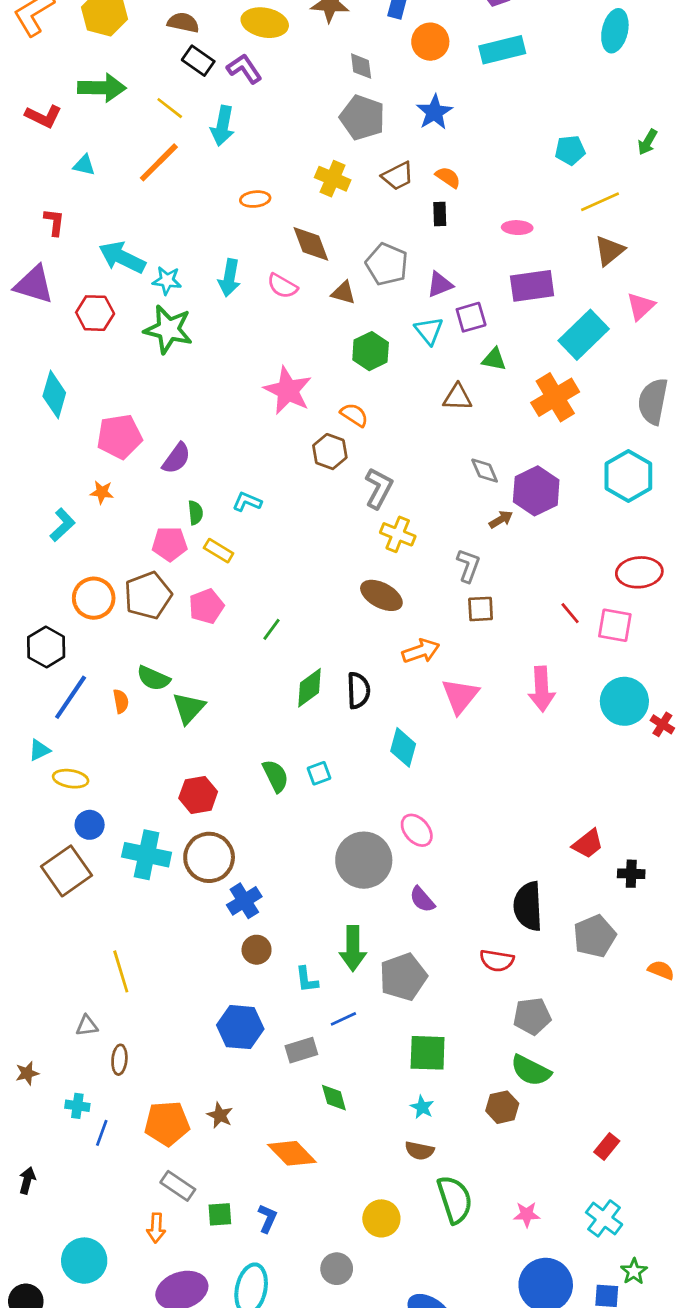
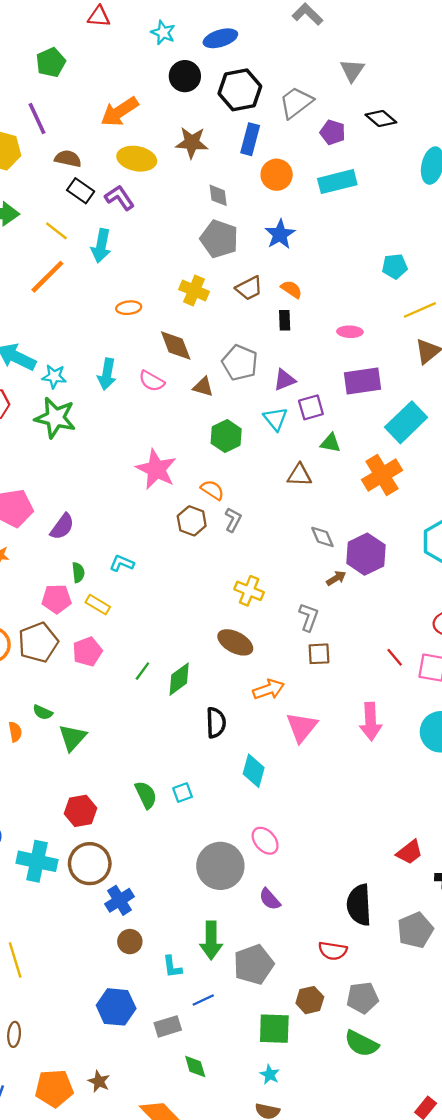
gray L-shape: (379, 488) -> (233, 520), moved, size x0.7
green semicircle: (153, 678) -> (43, 712), size x0.7
green diamond: (309, 688) -> (179, 679), moved
brown hexagon: (502, 1107) -> (310, 1000), moved

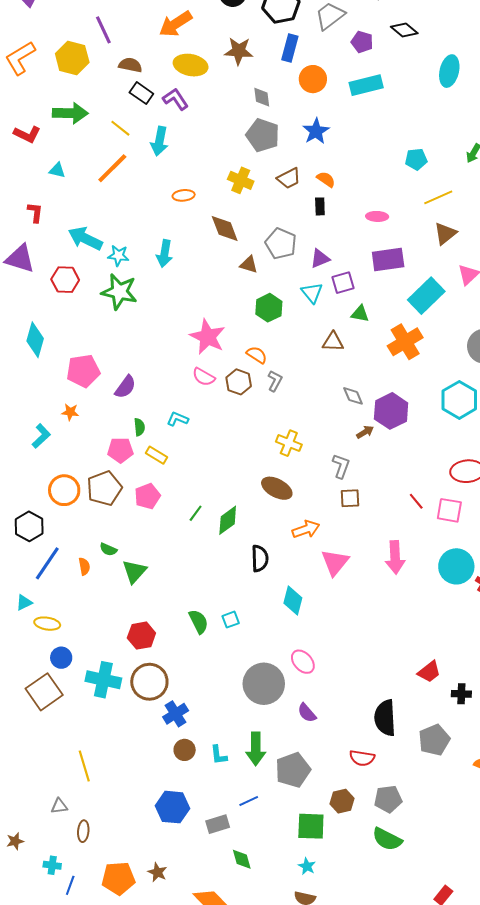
pink semicircle: (152, 381) -> (204, 377), moved
cyan L-shape: (172, 967) -> (219, 755), moved

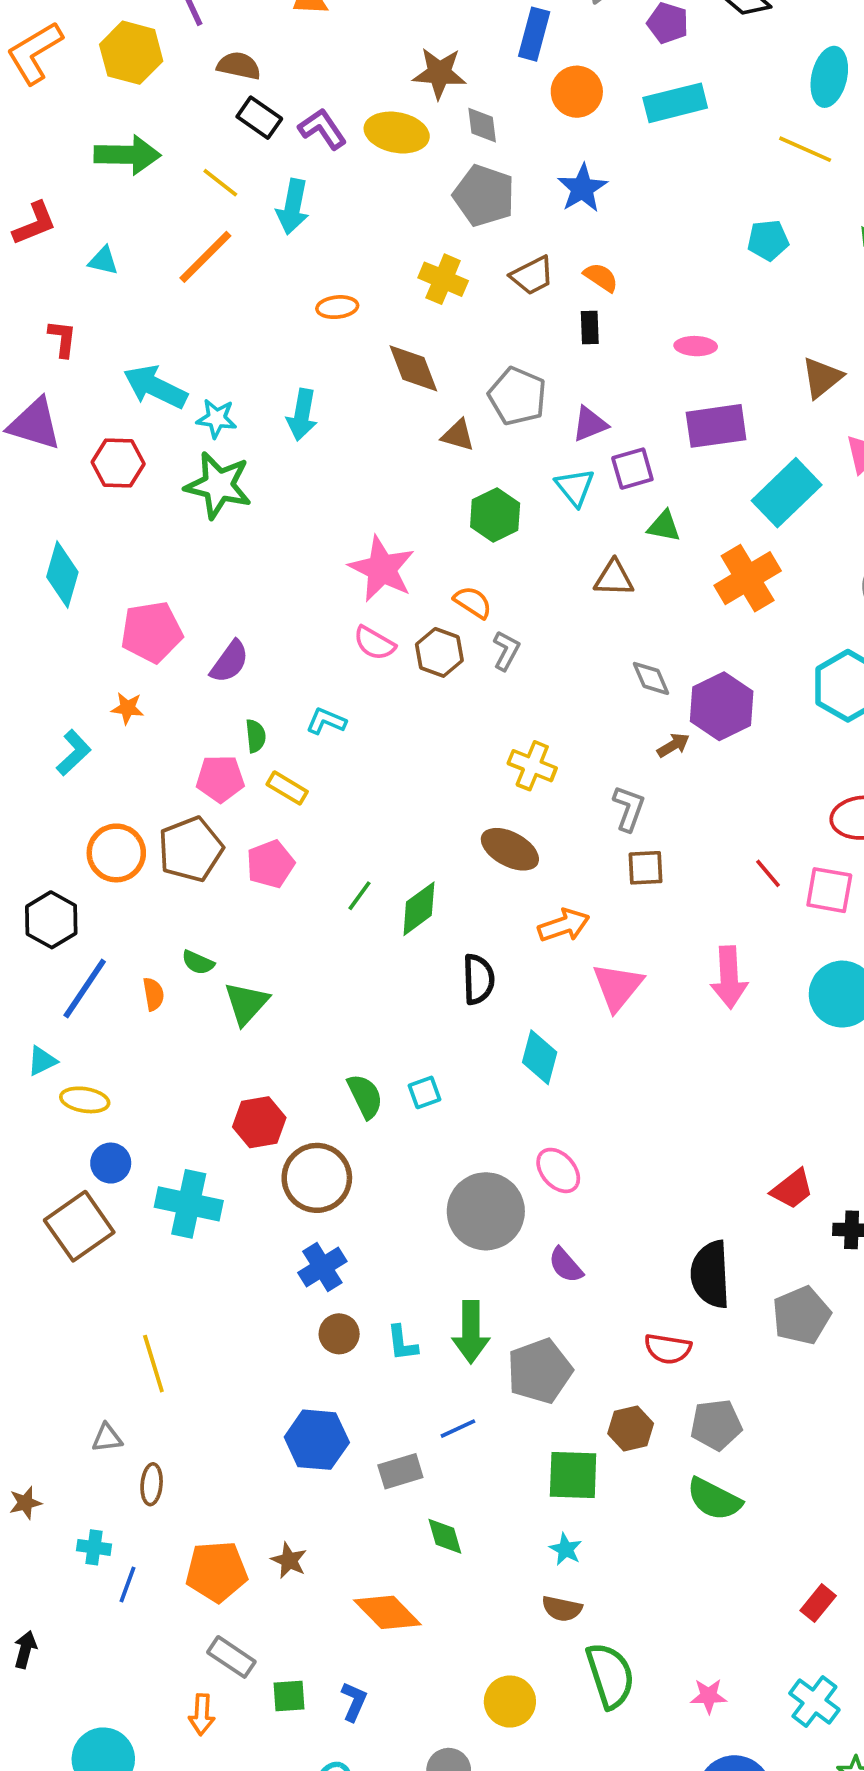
brown star: (239, 51) -> (439, 73), moved
yellow ellipse: (191, 65) -> (397, 133), moved
red L-shape: (27, 134) -> (35, 223), moved, turned -48
yellow line: (438, 197) -> (805, 149), moved, turned 48
brown circle: (149, 682) -> (317, 1178), moved

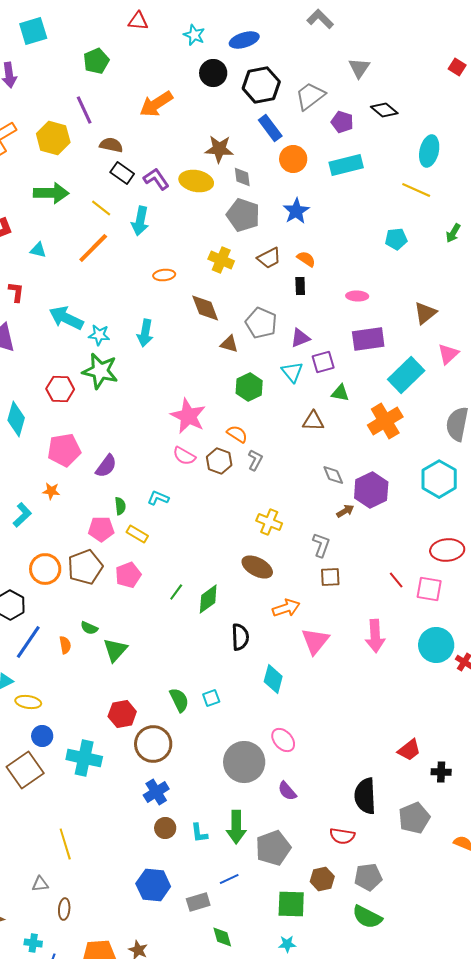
blue rectangle: (534, 34) -> (270, 128), turned -52
red hexagon: (118, 463) -> (60, 389), moved
cyan star: (566, 1549) -> (287, 944), turned -30

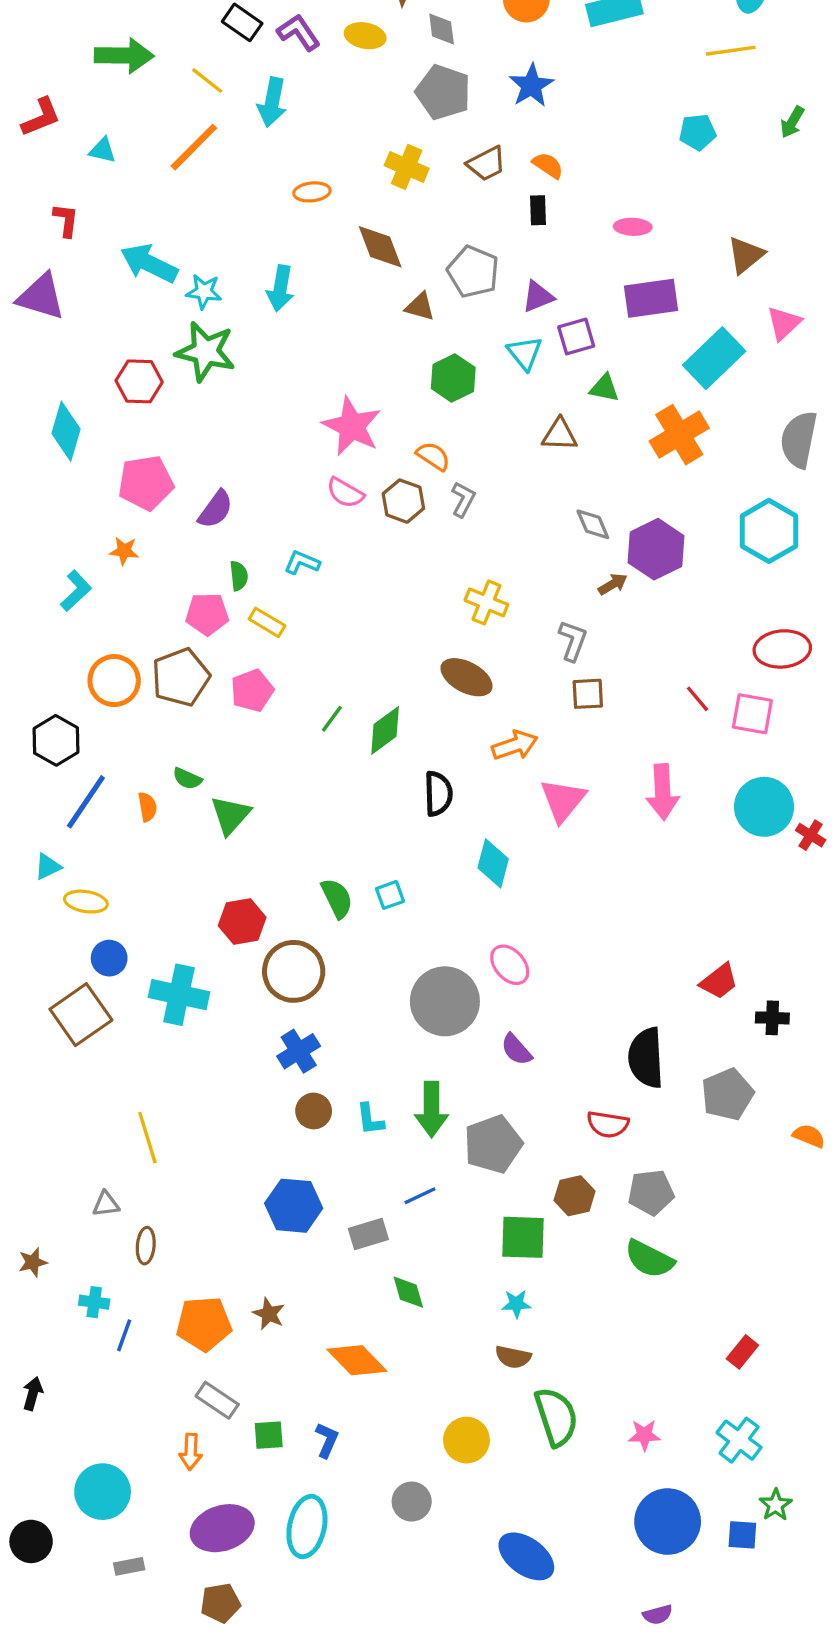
yellow ellipse: (196, 181) -> (365, 36), size x0.7
yellow line: (416, 190) -> (731, 51), turned -32

